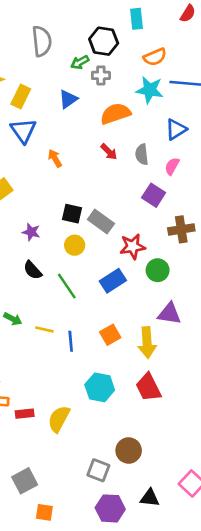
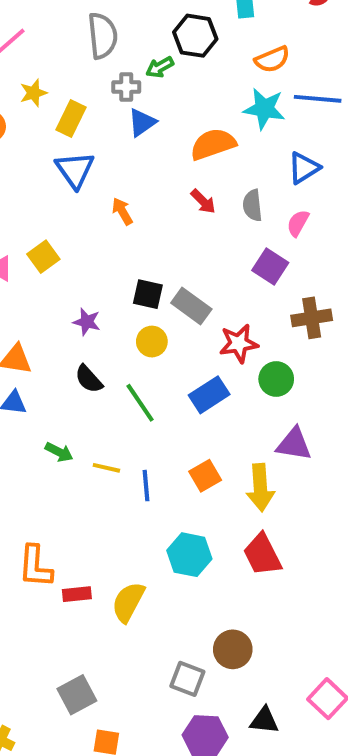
gray cross: (101, 75) -> (126, 87), moved

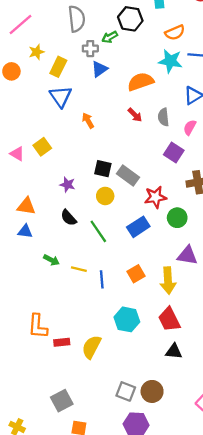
brown circle: (233, 649) -> (152, 391), moved
black triangle: (264, 720) -> (174, 351), moved

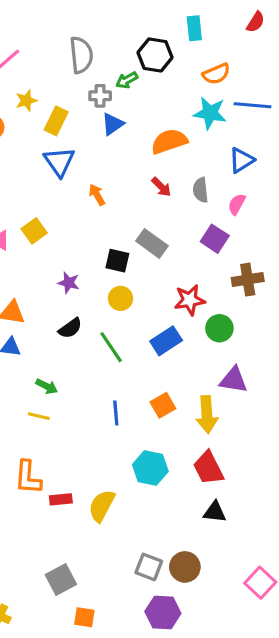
gray rectangle: (128, 175) -> (152, 243), moved
black semicircle: (69, 218) -> (70, 328), turned -84
yellow line: (79, 269) -> (39, 416), moved

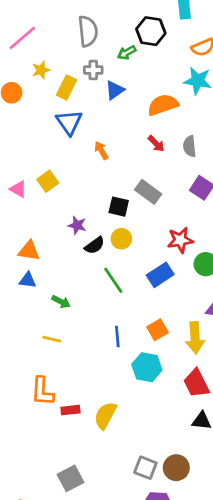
gray cross: (100, 96) -> (93, 70), moved
black semicircle: (70, 328) -> (95, 245), moved
green arrow: (47, 386) -> (61, 302), moved
cyan hexagon: (150, 468) -> (147, 367), moved

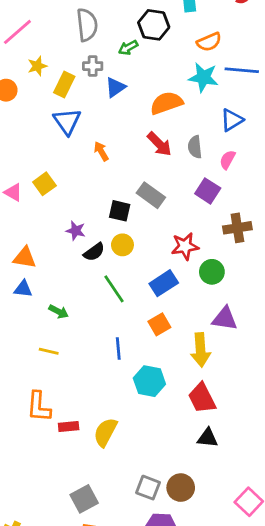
red arrow: (156, 144) -> (159, 144), size x1.4
orange square: (158, 330) -> (159, 324), moved
gray square: (70, 478) -> (84, 499), moved

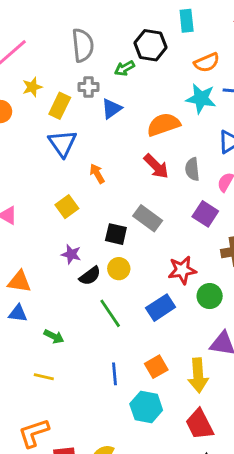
yellow square: (44, 184) -> (67, 207), moved
orange square: (159, 324) -> (156, 367), moved
orange L-shape: (39, 407) -> (34, 433), turned 68

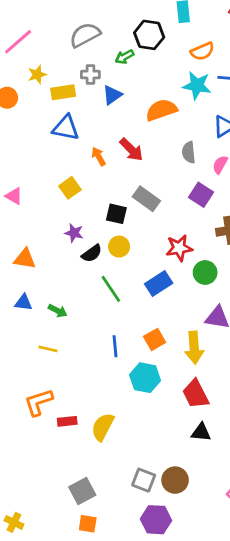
gray semicircle: (83, 45) -> (85, 35), turned -112
yellow rectangle: (60, 106) -> (63, 92), turned 55
blue triangle: (63, 143) -> (66, 128), turned -44
red arrow: (156, 166) -> (131, 150), moved
blue triangle: (18, 313) -> (23, 303), moved

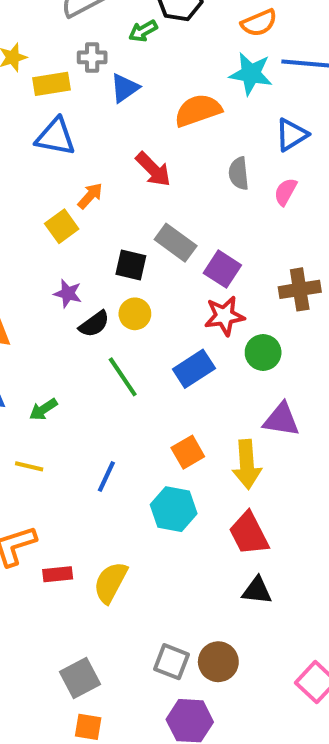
orange arrow: (99, 156) -> (90, 196), moved, turned 72
purple square: (201, 195) -> (222, 269), moved
green arrow: (58, 311) -> (43, 409), turned 120
blue line: (115, 346) -> (106, 477), moved, turned 30

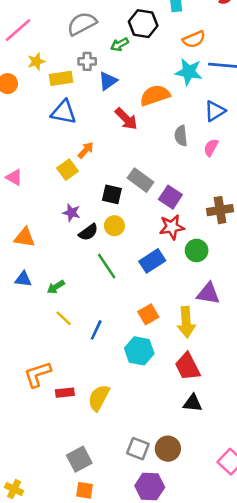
red arrow: (153, 169) -> (126, 119), moved
yellow line: (29, 466) -> (64, 318), moved, turned 30

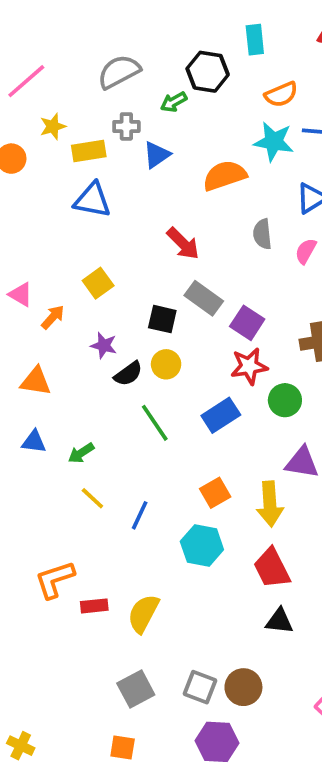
red arrow: (126, 119) -> (183, 244), moved
orange arrow: (86, 150) -> (53, 317), moved
gray square: (79, 459) -> (136, 689), moved

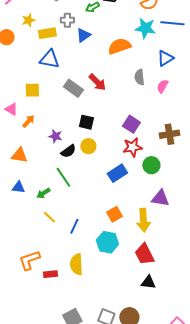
yellow square: (98, 283) -> (32, 90), moved, turned 35
gray rectangle: (204, 298) -> (73, 88), moved
green line: (155, 423) -> (63, 177), moved
yellow semicircle: (143, 613) -> (76, 264), moved, turned -30

